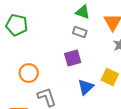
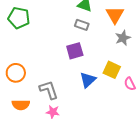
orange circle: (29, 73) -> (16, 73), moved

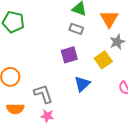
yellow square: (112, 70) -> (103, 60), moved, turned 30

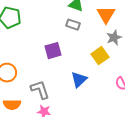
purple square: (69, 55) -> (53, 51), moved

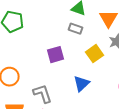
yellow square: (100, 56) -> (94, 54), moved

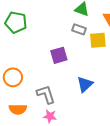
yellow square: (94, 54) -> (98, 40), moved, turned 30

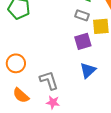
purple square: (59, 55) -> (83, 41), moved
orange semicircle: (18, 109) -> (21, 95), turned 42

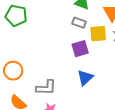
gray L-shape: (49, 80) -> (46, 88), turned 110

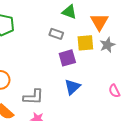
gray rectangle: (79, 23) -> (56, 34), moved

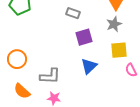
yellow square: (85, 43) -> (119, 50), moved
gray star: (107, 45) -> (114, 24), moved

